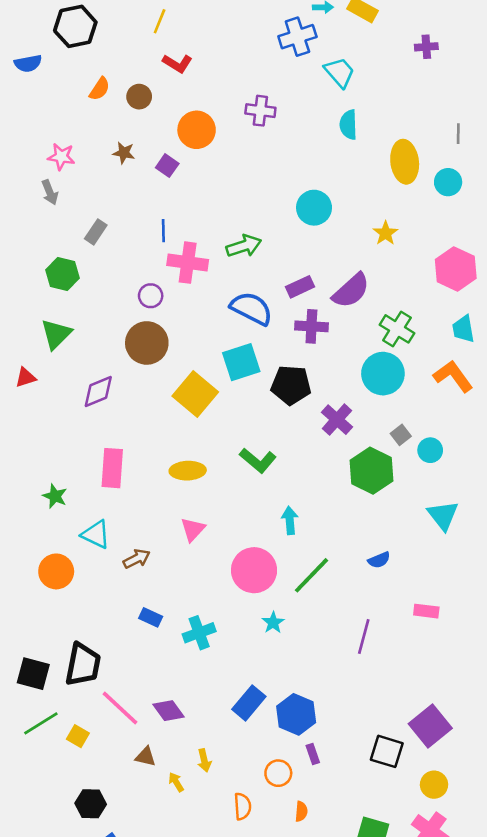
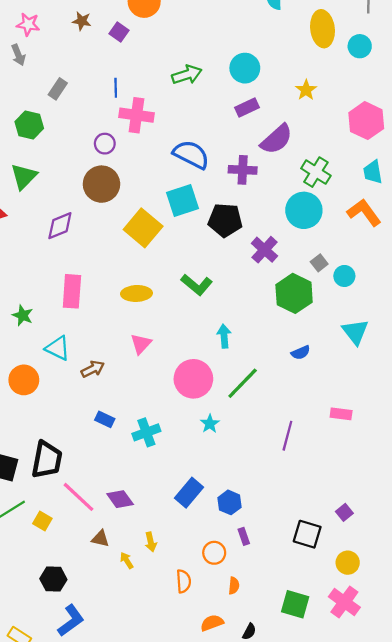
green arrow: (244, 246) -> (187, 75), moved
purple rectangle: (300, 287) -> (247, 107), moved
blue semicircle: (379, 560) -> (301, 353), moved
blue hexagon: (296, 714) -> (229, 502), size x0.7
purple square: (430, 726) -> (344, 512), size x0.5

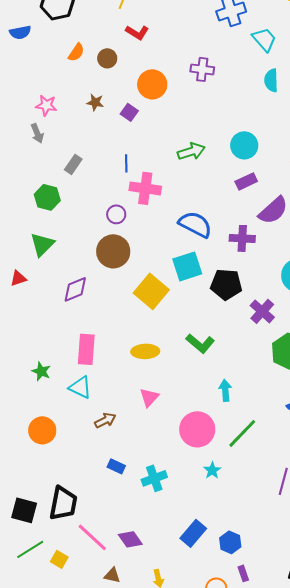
cyan triangle: (58, 348) -> (80, 387), moved

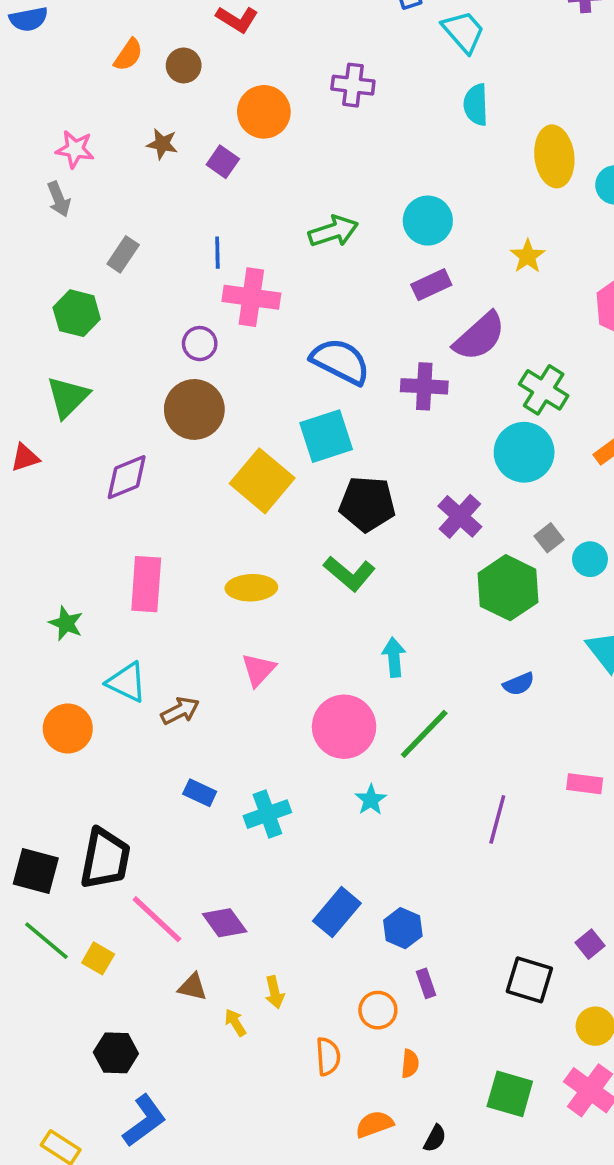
black pentagon: (226, 284) -> (367, 504), moved
cyan triangle: (80, 387) -> (127, 682), moved
green line: (30, 549) -> (46, 941), turned 72

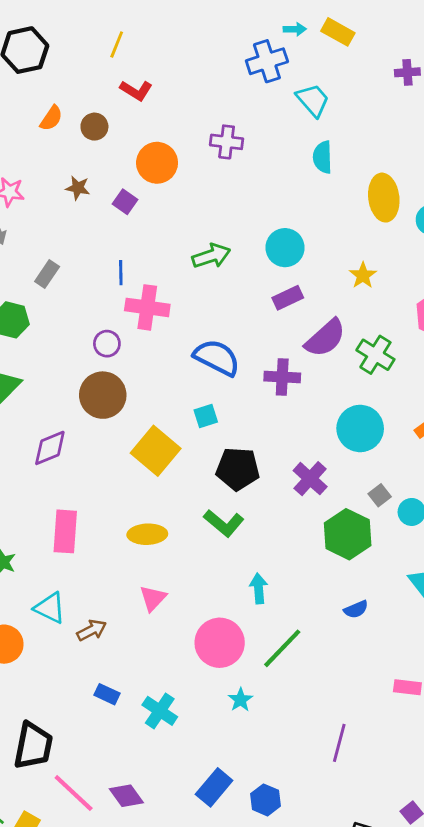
green cross: (544, 390) -> (375, 355), moved
cyan square: (326, 436) -> (206, 416), size x0.6
cyan cross: (267, 814) -> (160, 711), turned -36
purple line: (497, 819) -> (339, 743), moved

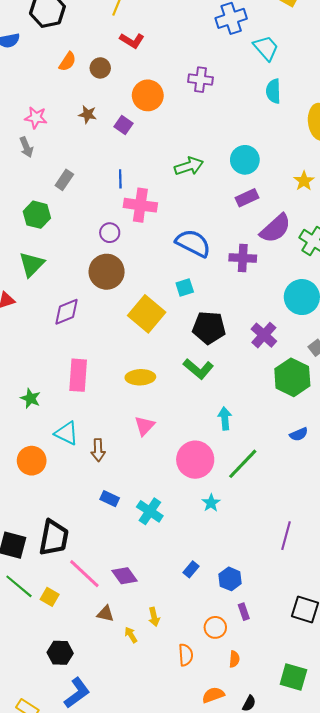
brown arrow: (92, 630) -> (98, 450), turned 115
blue rectangle: (214, 787) -> (191, 569), size x0.6

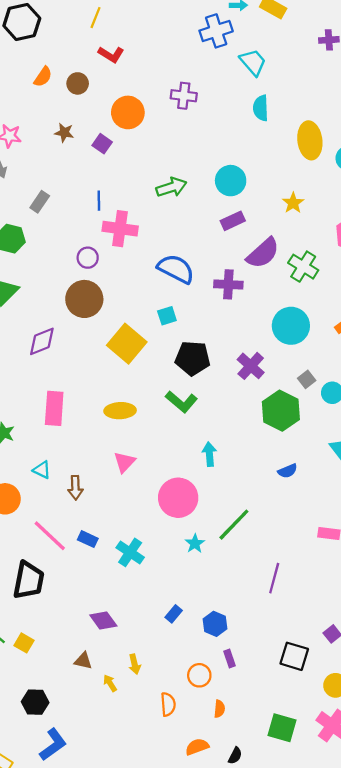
cyan triangle: (66, 433) -> (42, 470), size x0.7
green line: (243, 464) -> (234, 525), moved
pink line: (84, 574) -> (50, 536), moved

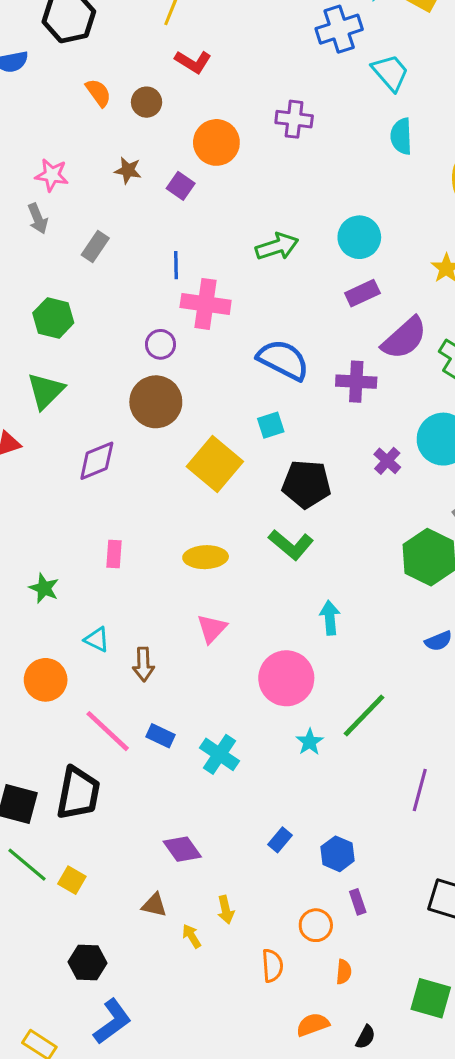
orange semicircle: (43, 77) -> (98, 93), turned -70
gray rectangle: (40, 202) -> (95, 247), moved
purple cross: (251, 366) -> (387, 461), moved, size x0.7
pink rectangle: (54, 408) -> (114, 554), size x0.6

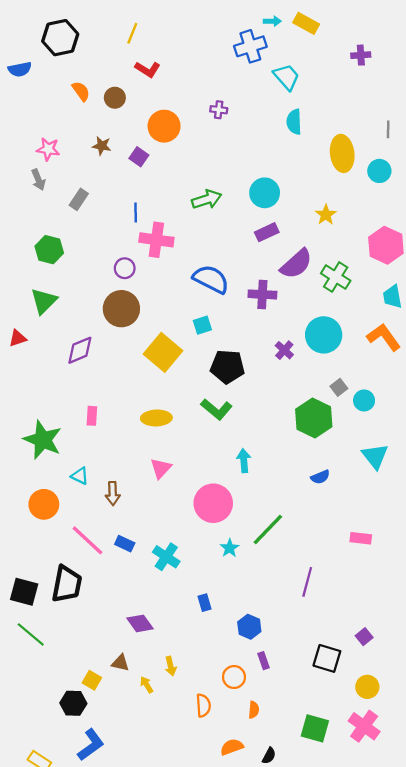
purple cross: (294, 119) -> (219, 110), size x0.7
green star: (44, 588) -> (43, 440), size x1.8
blue rectangle: (280, 840) -> (204, 603), moved, turned -56
yellow square: (72, 880) -> (92, 680), moved

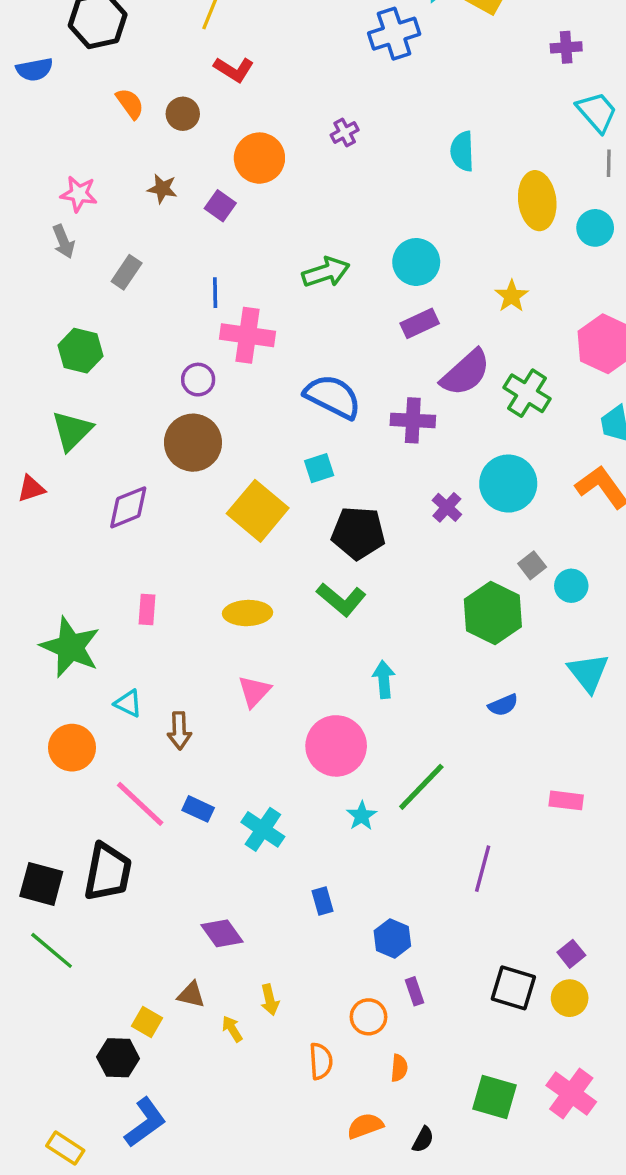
cyan trapezoid: (286, 77) -> (597, 112), moved
purple cross: (219, 110) -> (345, 132), turned -35
yellow circle: (367, 687) -> (570, 998), moved

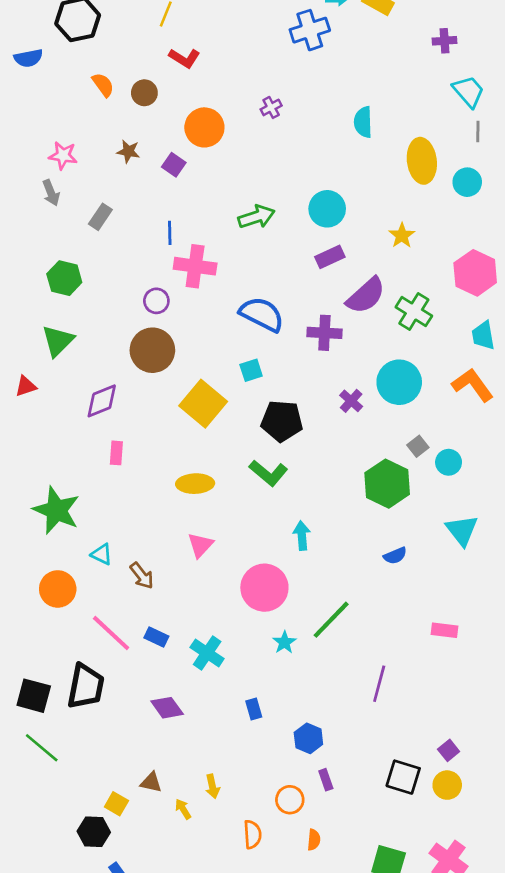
pink rectangle: (147, 610) -> (116, 453), moved
brown arrow: (179, 731) -> (142, 576), turned -36
purple diamond: (222, 933) -> (167, 708), moved

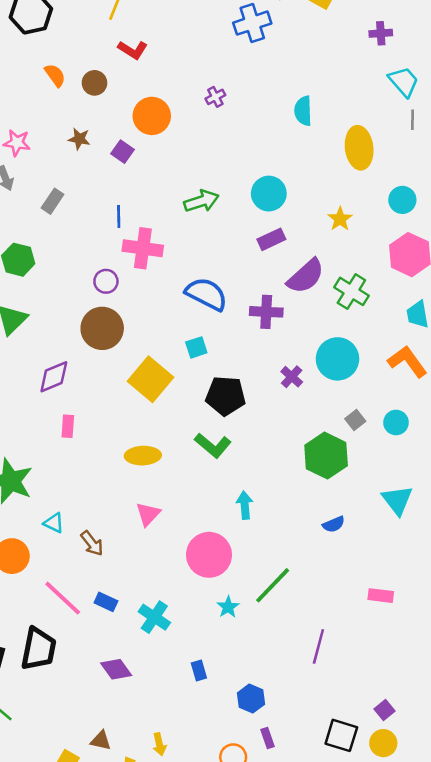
cyan circle: (467, 182) -> (402, 200), moved
cyan circle: (449, 462) -> (396, 423), moved

